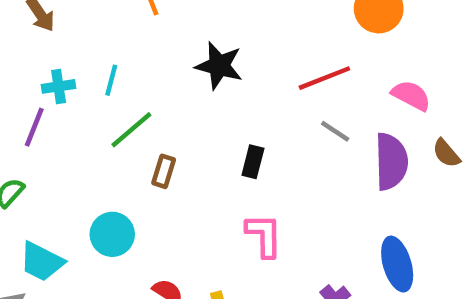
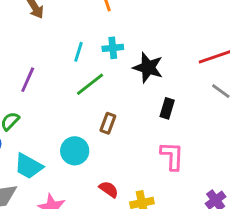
black star: (219, 66) -> (148, 68), moved
cyan cross: (59, 86) -> (113, 48), moved
brown rectangle: (164, 171) -> (108, 123), moved

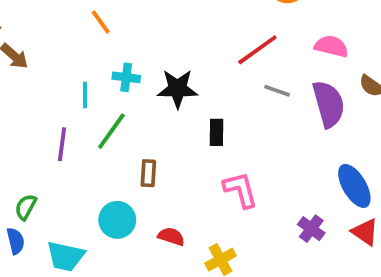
cyan cross: (113, 48) -> (126, 77), turned 30
purple line: (28, 80) -> (62, 144), moved
red semicircle: (109, 189) -> (171, 236), moved

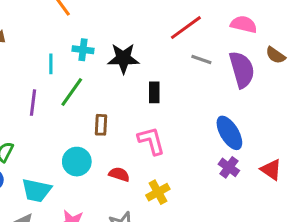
blue ellipse: (354, 186) -> (229, 133), moved
pink L-shape: (241, 190) -> (151, 141), moved

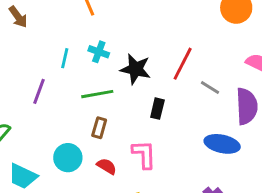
red line: (186, 28) -> (183, 64), moved, turned -40
green line: (72, 92) -> (97, 94), moved, turned 32
blue ellipse: (229, 133) -> (222, 144), moved, turned -60
red semicircle: (119, 174) -> (107, 166), moved

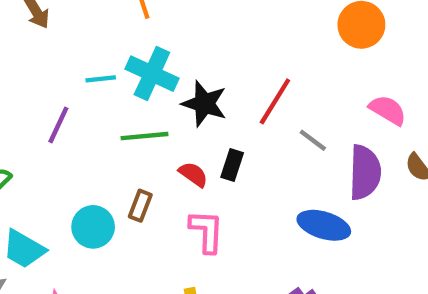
cyan cross: (99, 52) -> (152, 74), size x1.6
cyan line: (65, 58) -> (101, 79), turned 66
brown rectangle: (99, 128) -> (140, 206), moved
red semicircle: (107, 166) -> (193, 174), moved

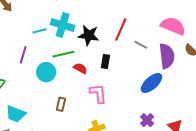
pink semicircle: (388, 110) -> (173, 26), size x1.4
red semicircle: (193, 174) -> (80, 68), moved
brown rectangle: (140, 206) -> (61, 104), moved
blue ellipse: (324, 225) -> (151, 83), turned -50
cyan circle: (93, 227) -> (46, 72), moved

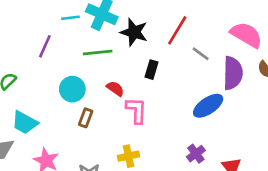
red semicircle: (80, 68) -> (115, 89), moved
cyan circle: (46, 72) -> (72, 89), moved

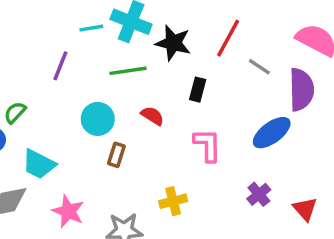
pink L-shape: (136, 110) -> (207, 145), moved

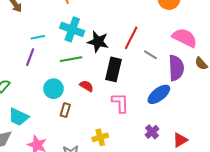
cyan line: (91, 28) -> (38, 37), moved
black rectangle: (198, 90) -> (113, 69), size x1.6
red triangle: (305, 209) -> (180, 140), turned 42

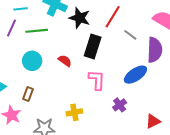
green line: (71, 59) -> (37, 31), moved
brown rectangle: (65, 110) -> (28, 94), moved
purple cross: (152, 132) -> (120, 105), moved

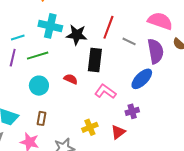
pink L-shape: (97, 80) -> (105, 92), turned -45
purple cross: (120, 105) -> (132, 111), turned 32
red triangle: (153, 121) -> (118, 132), moved

